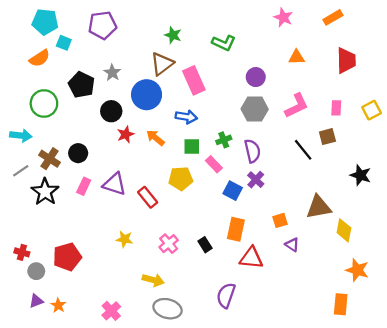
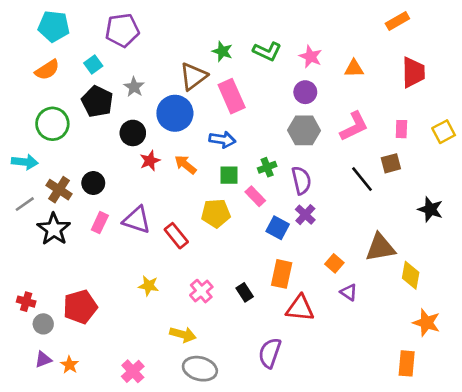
pink star: (283, 17) -> (311, 57), moved
green star: (173, 35) -> (222, 51), moved
cyan square: (64, 43) -> (93, 65), moved, turned 32
orange square: (280, 220) -> (334, 263), turned -32

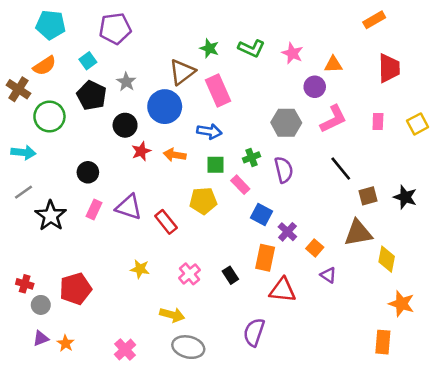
purple circle: (305, 92) -> (315, 87), moved
brown square: (391, 163) -> (368, 196), moved
orange arrow: (185, 165) -> (175, 155), turned -30
brown cross: (59, 190) -> (18, 89), moved
purple cross: (305, 215) -> (287, 232), moved

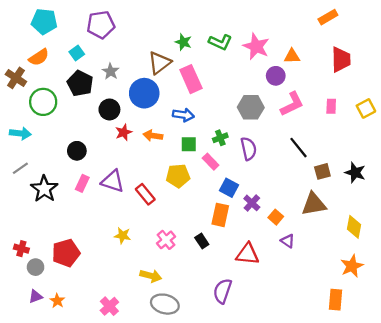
pink star: (292, 53) -> (256, 46), size x1.4
orange rectangle: (265, 258) -> (220, 215), moved
yellow diamond: (387, 259) -> (354, 227), moved
orange star: (401, 304) -> (352, 266), turned 30

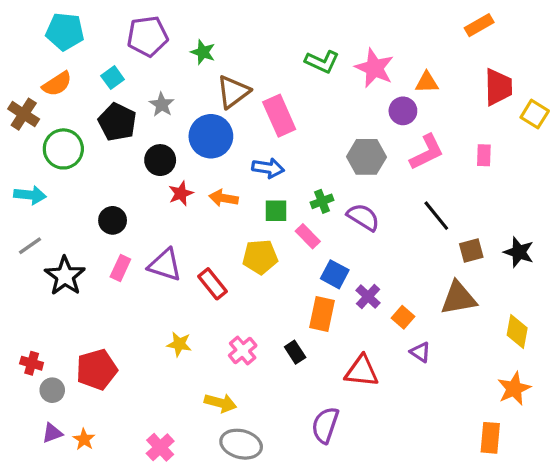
green star: (183, 42) -> (203, 52), moved
yellow square: (366, 108) -> (535, 114), moved, turned -30
purple semicircle: (249, 149) -> (363, 217), turned -45

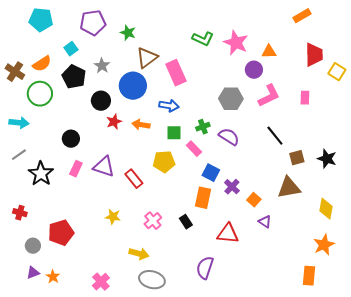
orange semicircle: (57, 84) -> (42, 64), moved
red cross: (32, 363) -> (20, 213), moved

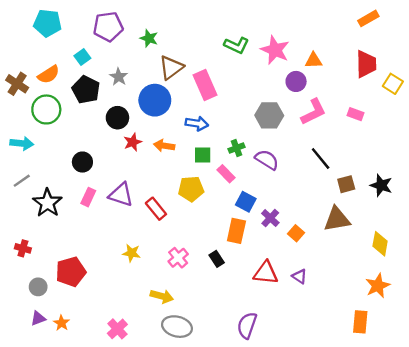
orange rectangle: (302, 16) -> (368, 18), moved
pink rectangle: (305, 98) -> (356, 114), turned -72
purple triangle: (265, 222) -> (300, 276), moved
purple semicircle: (205, 268) -> (247, 325), moved

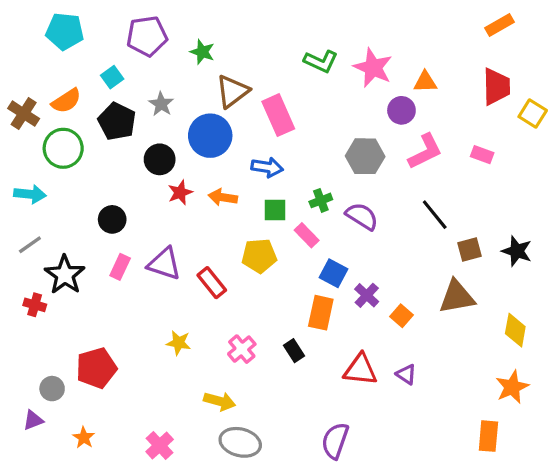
red cross: (23, 248) -> (35, 305), moved
purple triangle: (38, 318) -> (33, 420), moved

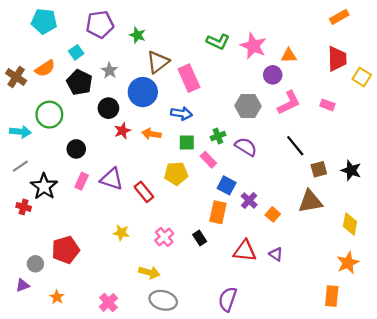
green circle: (63, 148) -> (49, 115), moved

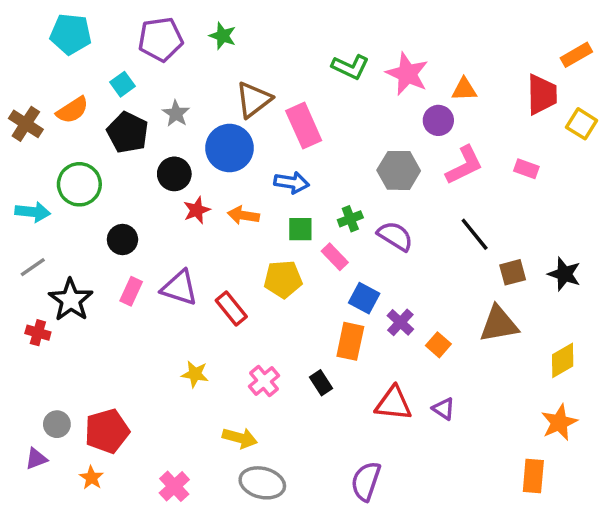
orange rectangle: (339, 17) -> (576, 55), moved
green star: (137, 35) -> (223, 36), moved
yellow diamond: (350, 224) -> (563, 360), turned 50
red pentagon: (65, 250) -> (107, 431), moved

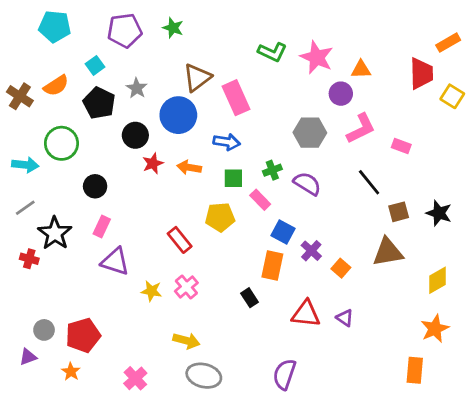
pink rectangle: (526, 169) -> (401, 146), moved
purple triangle: (179, 288) -> (115, 261), moved
pink cross: (264, 381) -> (186, 287), moved

